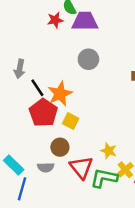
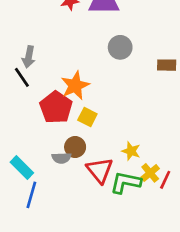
gray circle: (88, 59) -> (120, 47), moved
black line: (37, 88) -> (22, 77), moved
gray semicircle: (46, 167) -> (61, 158), moved

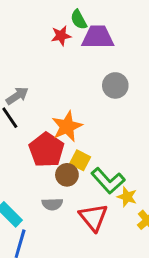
gray arrow: (29, 57) -> (17, 96), turned -135
brown circle: (75, 147) -> (67, 175), moved
green L-shape: (126, 183) -> (108, 181), moved, turned -144

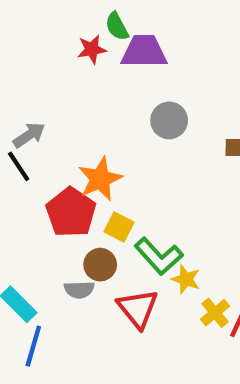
brown circle: (67, 175) -> (100, 265), moved

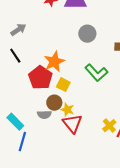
gray arrow: (29, 135) -> (18, 30), moved
green L-shape: (159, 256) -> (96, 73), moved
yellow star: (186, 279) -> (67, 110), moved

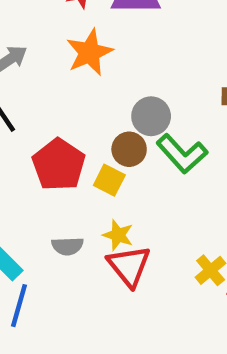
gray circle: (87, 34) -> (151, 116), moved
orange star: (54, 62) -> (89, 52), moved
brown circle: (54, 103) -> (129, 149), moved

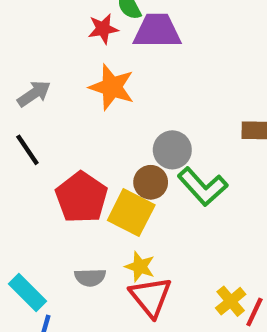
orange star: (89, 52) -> (112, 87), turned -30
yellow square: (109, 180) -> (131, 213), size x1.5

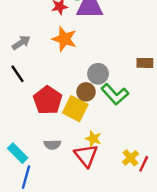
yellow star: (140, 267) -> (93, 139), moved

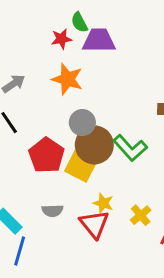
gray circle: (98, 74) -> (82, 123), moved
brown circle: (86, 92) -> (94, 145), size x1.6
yellow cross: (130, 158) -> (141, 215), moved

